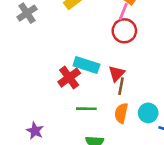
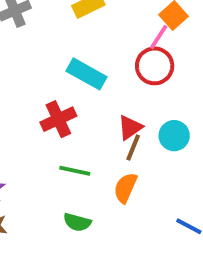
cyan rectangle: (86, 65) -> (86, 74), moved
cyan circle: (148, 113) -> (174, 136), moved

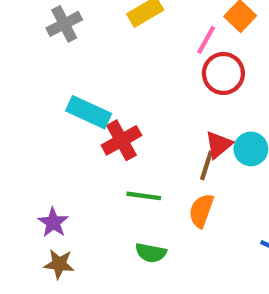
pink line: (159, 37) -> (206, 40), moved
cyan rectangle: (86, 74) -> (89, 112), moved
red triangle: (130, 127) -> (219, 145), moved

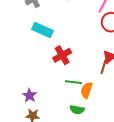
cyan rectangle: (89, 112) -> (42, 30), moved
orange semicircle: (201, 211) -> (87, 90), moved

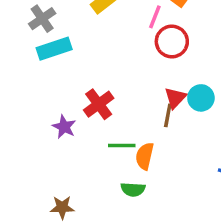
cyan rectangle: (42, 30) -> (54, 49), moved, turned -36
purple star: (29, 95) -> (64, 127), moved

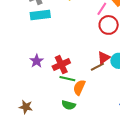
red cross: (99, 104) -> (61, 65), moved
brown line: (168, 115) -> (97, 67), turned 40

